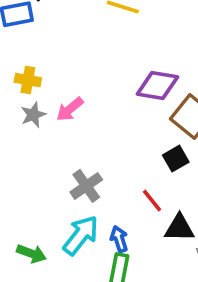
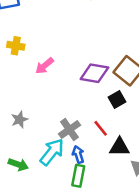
purple diamond: (157, 85) -> (94, 73), moved
gray star: (33, 115) -> (20, 120), moved
gray cross: (86, 186) -> (69, 130), moved

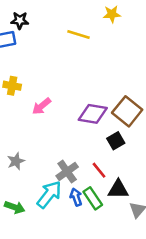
green rectangle: (78, 176) -> (93, 198), moved, turned -45

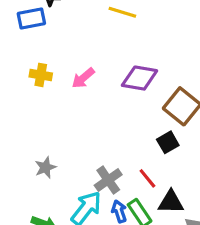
pink arrow: (42, 106) -> (83, 78), moved
purple diamond: (93, 114) -> (140, 78), moved

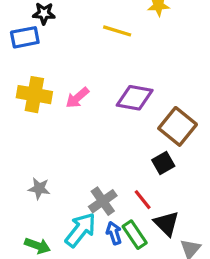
yellow cross: (41, 75) -> (34, 95), size x1.5
gray star: (45, 167) -> (39, 188), turned 30
black triangle: (171, 202) -> (166, 223), turned 44

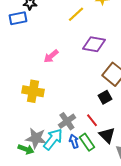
yellow line: (117, 31) -> (76, 14), turned -60
yellow cross: (34, 95) -> (33, 91), moved
purple diamond: (135, 98) -> (94, 44), moved
gray star: (39, 188) -> (36, 138), moved, size x1.5

